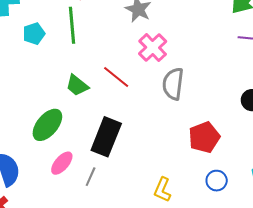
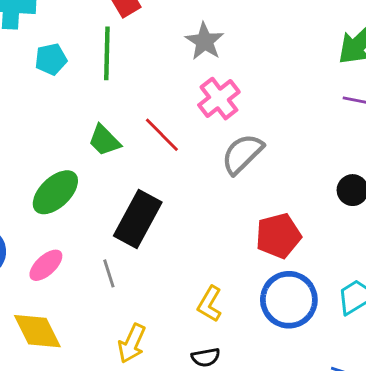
gray semicircle: (173, 84) -> (242, 154), turned 32
pink ellipse: (62, 163) -> (46, 265), moved
gray line: (91, 177) -> (109, 273), turned -48
blue circle: (217, 181) -> (289, 300), size x1.8

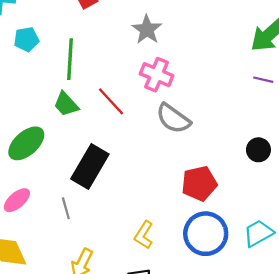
green line: (107, 53) -> (70, 59), moved
pink cross: (219, 99) -> (157, 75), turned -32
gray semicircle: (242, 154) -> (173, 119), turned -102

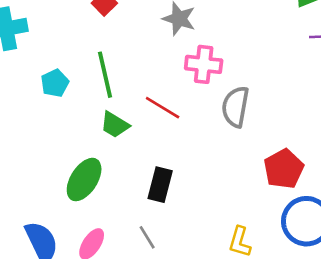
cyan pentagon: (26, 39) -> (55, 83), moved
gray semicircle: (173, 119) -> (235, 107), turned 81
black rectangle: (90, 167) -> (160, 185), size x0.7

